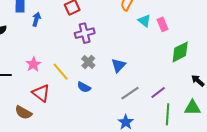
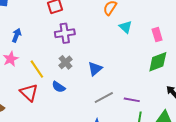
blue arrow: (36, 19) -> (17, 35), moved
pink rectangle: (163, 24) -> (157, 35), moved
purple line: (158, 92) -> (132, 100), turned 42
red triangle: (41, 93) -> (29, 93), moved

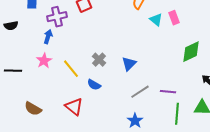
purple cross: (65, 33) -> (57, 17), moved
pink rectangle: (157, 35) -> (174, 18), moved
red triangle: (29, 93) -> (74, 107), moved

